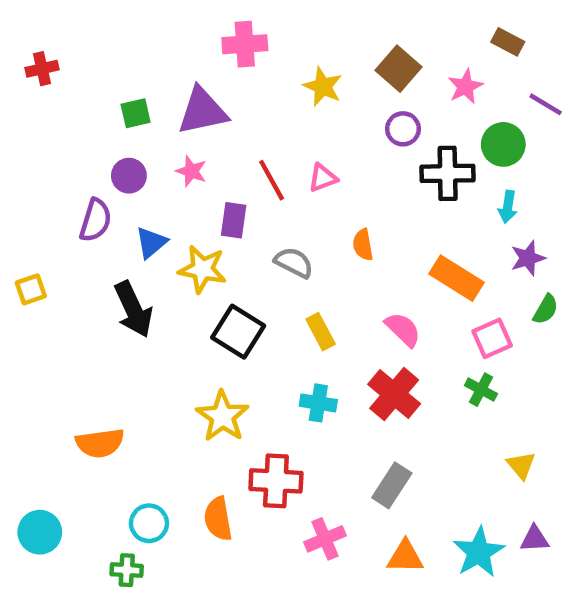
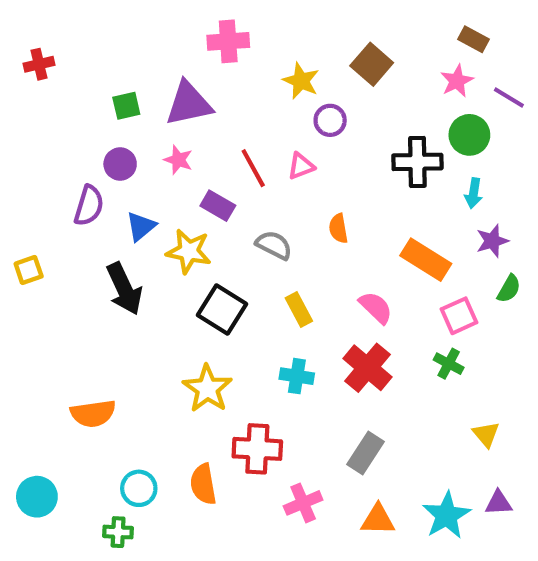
pink star: (465, 87) -> (457, 81), moved
purple circle: (403, 129) -> (330, 120), moved
purple rectangle: (234, 220) -> (218, 206), turned -68

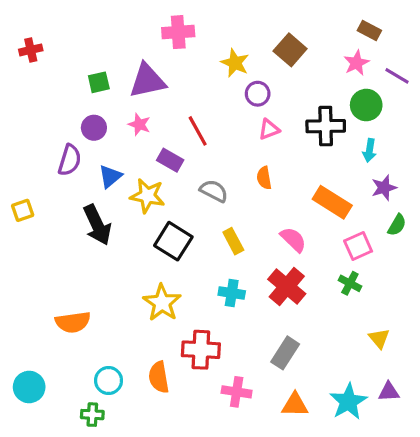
pink triangle: (301, 166) -> (269, 129), moved
pink cross: (303, 503) -> (237, 392), turned 32

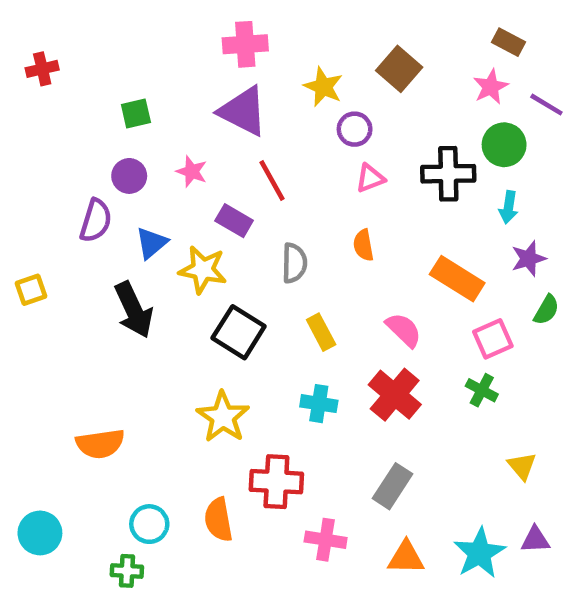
purple triangle: (147, 81) -> (243, 111), moved, turned 39
gray semicircle: (214, 191) -> (294, 263), turned 64

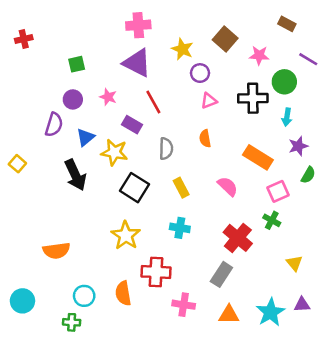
pink star: (491, 87) -> (259, 55), moved, turned 30
yellow square: (31, 290) -> (17, 164), turned -30
red cross: (395, 395) -> (238, 238), moved

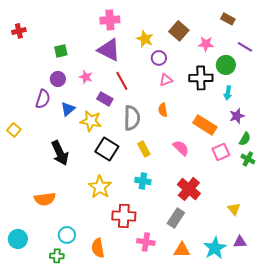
gray semicircle: (166, 149) -> (132, 118), size x1.4
black arrow: (75, 175) -> (60, 153), moved
green cross: (272, 220) -> (248, 159), moved
orange semicircle: (123, 293) -> (98, 248), moved

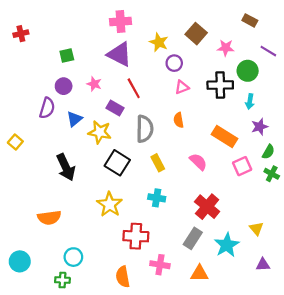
orange semicircle: (98, 248) -> (123, 277), moved
cyan star: (215, 248) -> (227, 245), moved

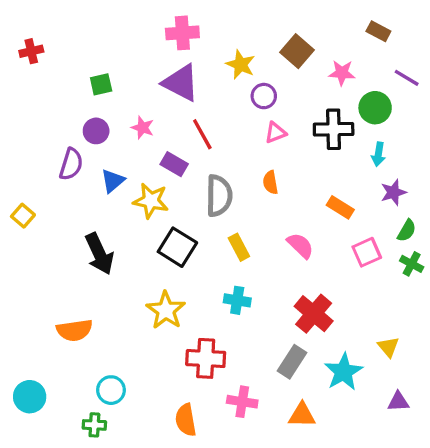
orange rectangle: (225, 137) -> (340, 207), size x0.7

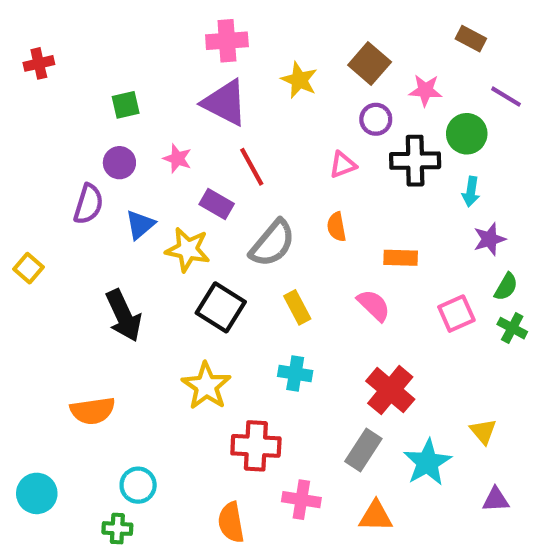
purple circle: (264, 96) -> (376, 119), moved
gray semicircle: (219, 196) -> (272, 243), turned 39
orange rectangle: (340, 207) -> (401, 258), moved, turned -30

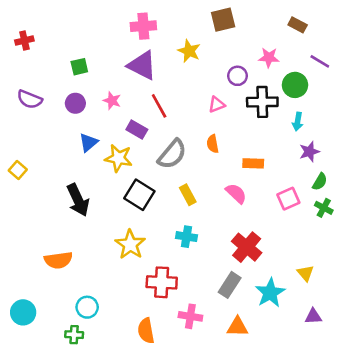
brown square: (370, 63) -> (223, 20), moved, turned 35
purple semicircle: (88, 204) -> (30, 99), moved, turned 95

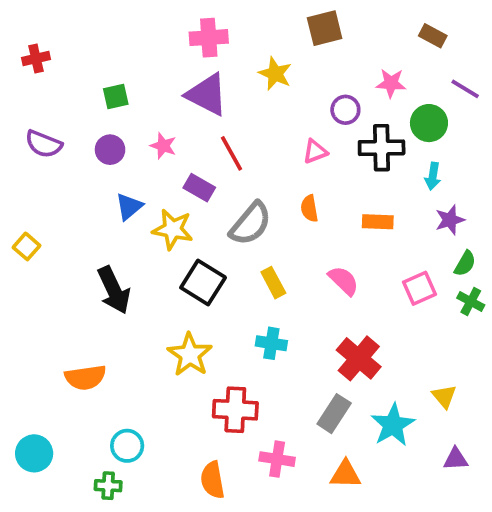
orange rectangle: (253, 163) -> (378, 222), moved

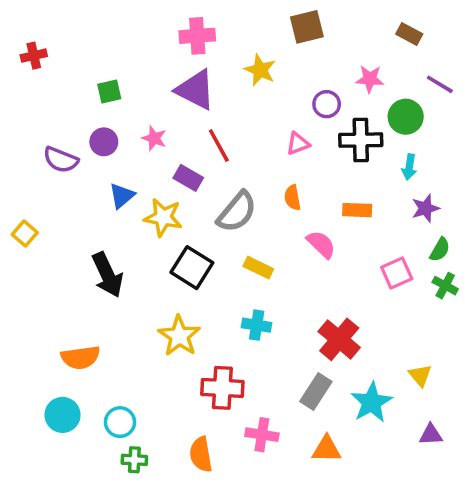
purple semicircle: (44, 144) -> (61, 160), moved
pink semicircle: (344, 281) -> (321, 244), moved
yellow rectangle: (273, 283) -> (258, 268), turned -36
cyan circle: (34, 453) -> (63, 415), moved
green cross: (108, 486) -> (134, 460), moved

